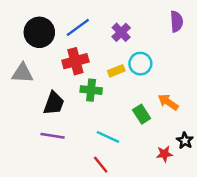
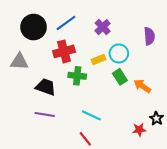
purple semicircle: (176, 21) -> (149, 36), moved
black trapezoid: (54, 103) -> (46, 87), turned -90
green rectangle: (142, 114) -> (120, 77), moved

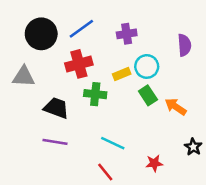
purple cross: (103, 27) -> (127, 34), turned 35
red star: (139, 130) -> (154, 163), moved

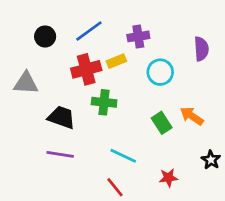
black circle: (41, 34) -> (45, 36), size x0.6
yellow rectangle: (122, 74) -> (116, 61), moved
green rectangle: (148, 95) -> (162, 123), moved

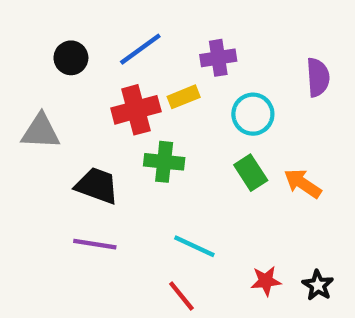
green rectangle: (162, 123) -> (251, 173), moved
black star: (211, 160) -> (318, 285), moved

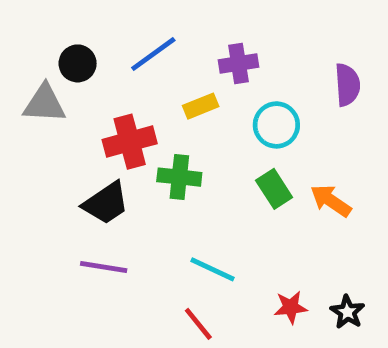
red cross: (136, 110) -> (130, 142), moved
gray triangle: (41, 131) -> (44, 104), moved
black trapezoid: (97, 186) -> (106, 203), turned 126

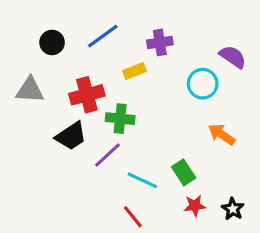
purple semicircle: (347, 85) -> (233, 57), turned -52
gray triangle: (44, 104) -> (30, 90), moved
cyan circle: (276, 125) -> (203, 84), moved
green rectangle: (274, 189) -> (184, 172), moved
purple line: (104, 267) -> (108, 155), moved, turned -52

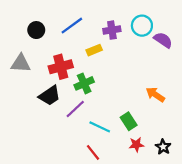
cyan circle: (203, 84) -> (142, 26), moved
green cross: (120, 119) -> (84, 83), turned -30

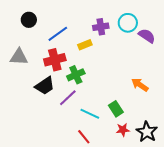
blue line: (72, 26) -> (58, 34), moved
black circle: (36, 30) -> (29, 20), moved
black star: (163, 147) -> (147, 132), size x1.5

